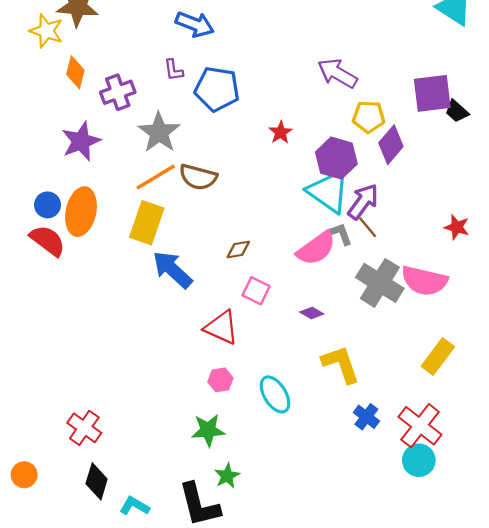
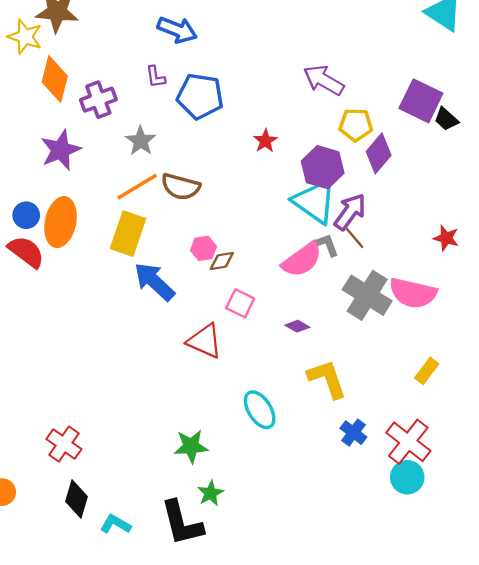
orange diamond: (75, 72) -> (55, 79), size x1.4
purple square: (432, 93) -> (421, 101), turned 33
gray star: (159, 132) -> (141, 141), size x0.7
yellow rectangle: (438, 357) -> (427, 371), size x0.7
pink hexagon: (220, 380) -> (204, 248), moved

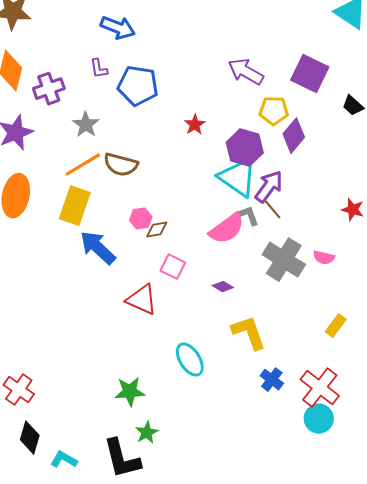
purple square: (421, 101) -> (310, 74), moved
pink semicircle: (413, 293) -> (324, 258), size x0.5

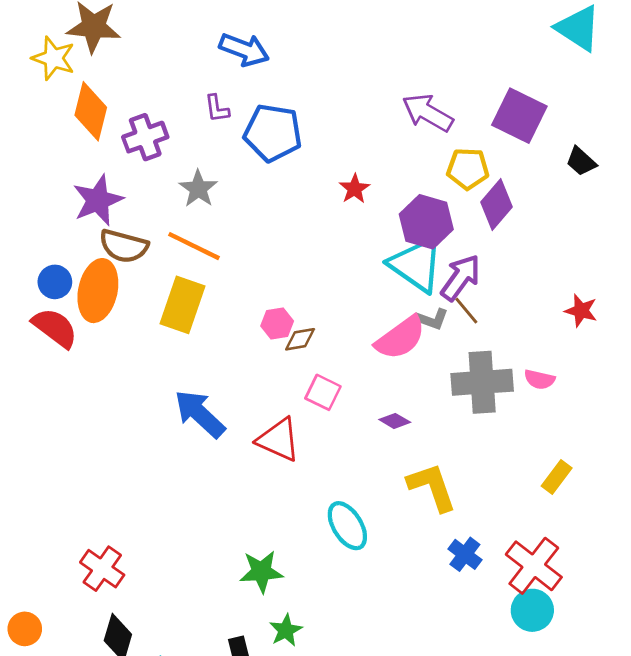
orange line: (83, 165) -> (194, 246), turned 57
brown semicircle: (121, 165) -> (124, 246), moved
gray L-shape: (249, 216) -> (432, 319), turned 130
blue arrow: (98, 248) -> (200, 414), moved
gray cross: (284, 260) -> (482, 382), turned -36

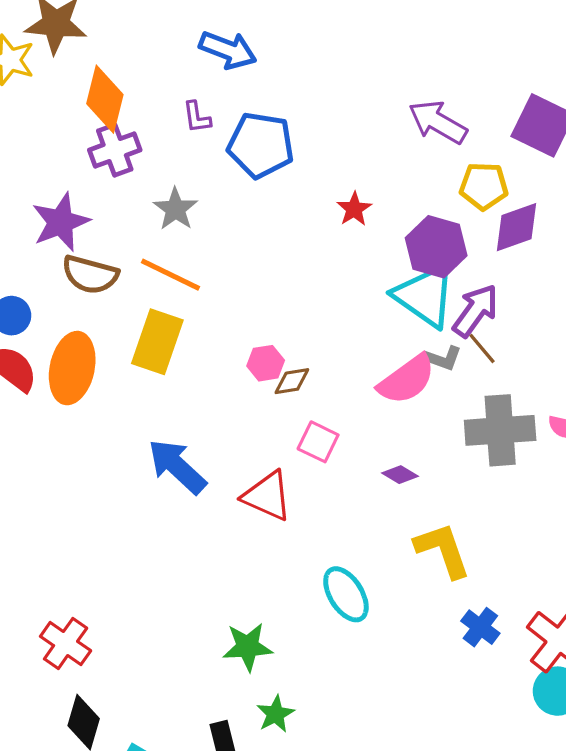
orange diamond: (91, 111) -> (105, 99), moved
purple diamond: (496, 204) -> (516, 227), turned 30
orange ellipse: (98, 291) -> (72, 368), moved

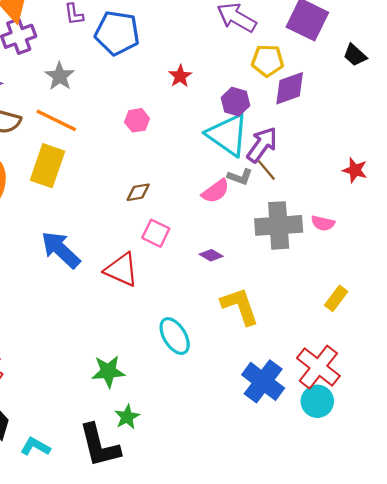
purple hexagon: (436, 247) -> (235, 102), size x0.7
pink hexagon: (266, 363) -> (137, 120), moved
pink semicircle: (407, 380) -> (216, 191), size x0.7
blue cross: (480, 627) -> (263, 381), moved, size x1.6

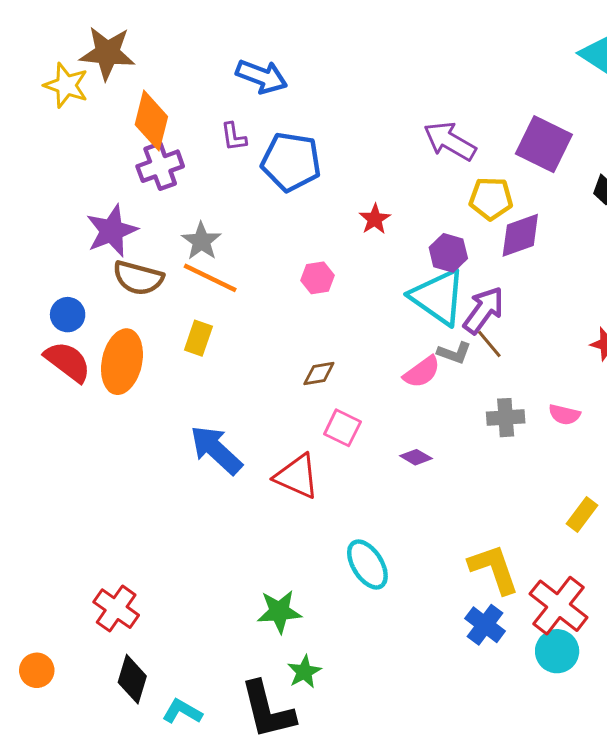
gray star: (60, 76) -> (201, 241), moved
yellow rectangle: (47, 166) -> (198, 338), size x0.6
gray cross: (279, 225) -> (506, 418), size x0.6
yellow L-shape: (240, 306) -> (494, 569), moved
blue cross: (263, 381) -> (485, 625), size x0.7

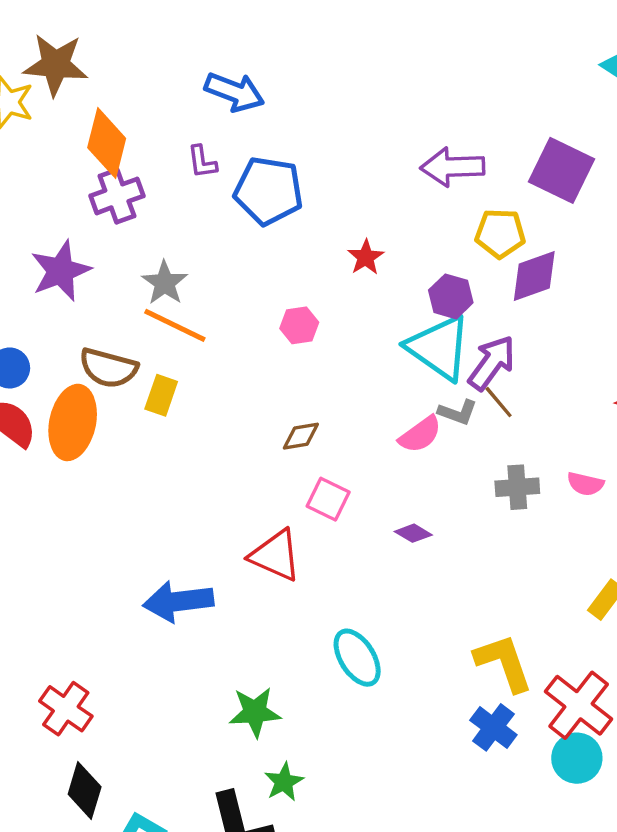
purple arrow: (450, 141) -> (453, 167), turned -32
brown semicircle: (138, 278) -> (108, 368), moved
blue arrow: (216, 450) -> (178, 601), moved, turned -50

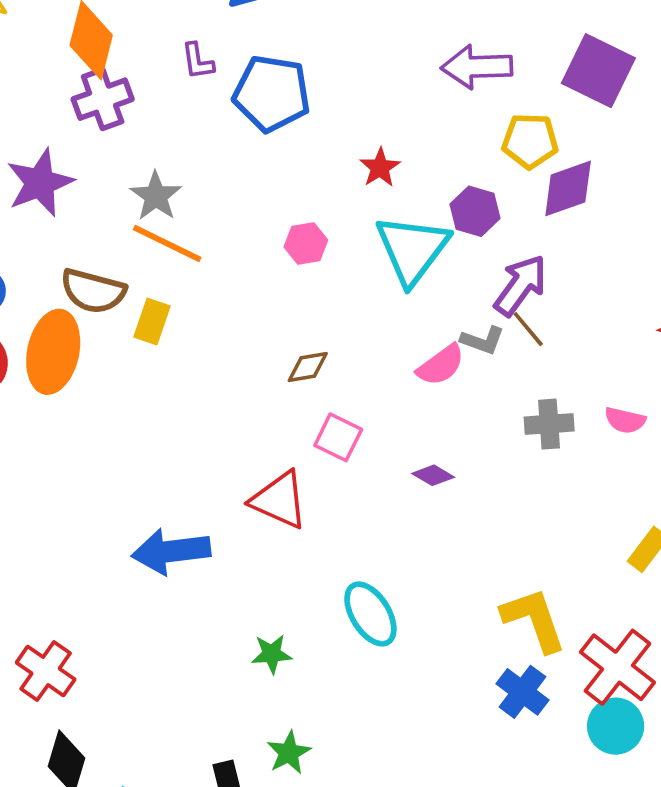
cyan triangle: (439, 348) -> (412, 249), moved, turned 32
green star: (255, 712) -> (272, 654), moved, size x0.7

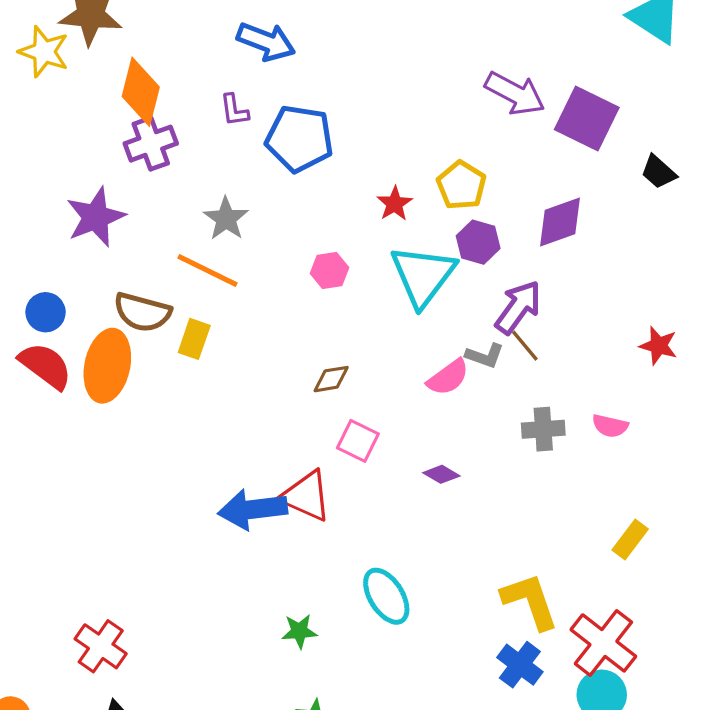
purple arrow: (477, 67) -> (515, 93), moved, turned -150
yellow pentagon: (530, 141) -> (461, 185), moved, turned 30
gray star: (156, 196) -> (226, 219), moved
blue arrow: (171, 551) -> (253, 509), moved

